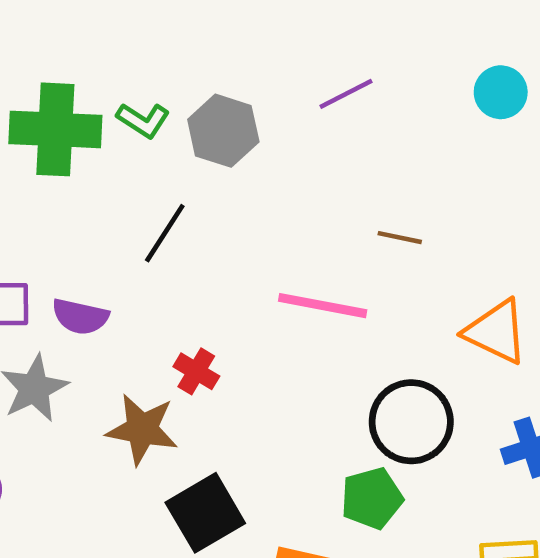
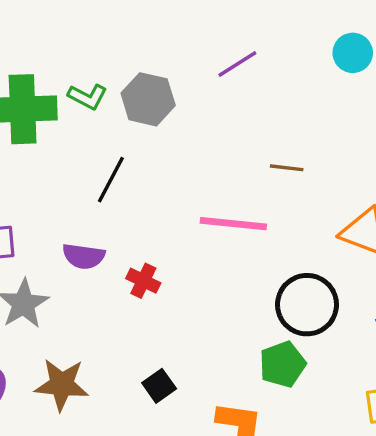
purple semicircle: (80, 317) -> (84, 256), moved
brown star: (142, 429) -> (62, 385), moved
black square: (205, 513) -> (159, 386), size x0.6

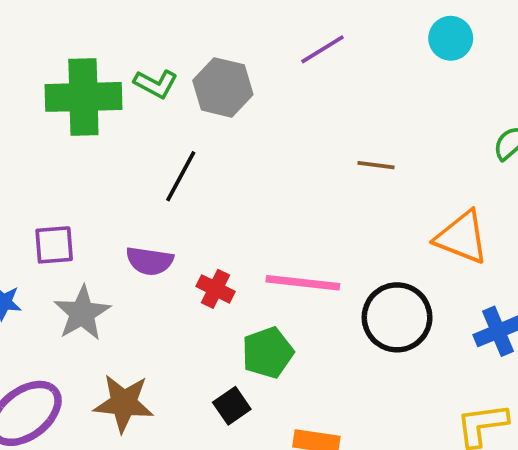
pink line: (233, 224) -> (303, 283), moved
green pentagon: (282, 364) -> (268, 353), moved

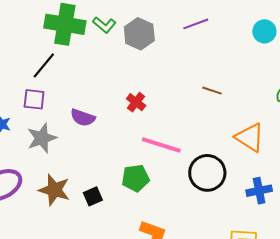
black line: (181, 176) -> (44, 65), moved
red cross: (216, 289) -> (136, 102), moved
black square: (232, 406) -> (93, 196), moved

